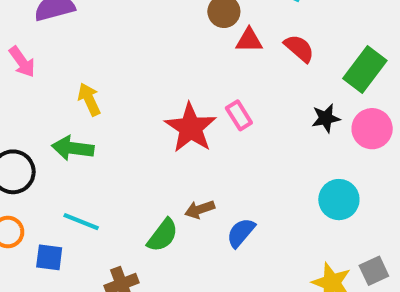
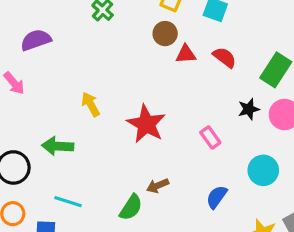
yellow arrow: (89, 99) -> (91, 104), moved
pink rectangle: (239, 115) -> (210, 138), moved
blue semicircle: (241, 233) -> (217, 197), moved

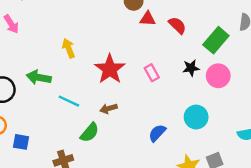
pink rectangle: (210, 138) -> (152, 73), moved
brown arrow: (158, 186) -> (109, 109), moved
cyan line: (68, 202) -> (69, 101), moved

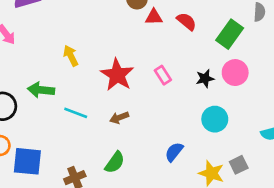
black star: (191, 68) -> (205, 79), moved
green semicircle: (90, 132) -> (115, 162), moved
blue semicircle: (157, 133) -> (174, 152), moved
blue square: (21, 142) -> (27, 161), size x1.6

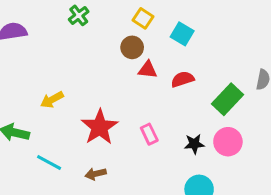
red semicircle: (187, 21) -> (183, 79), turned -65
yellow arrow: (71, 56) -> (52, 100), turned -100

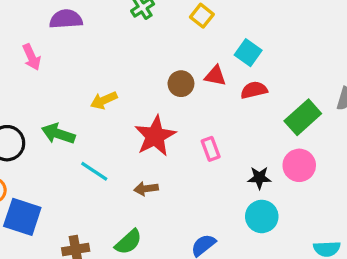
yellow square: (143, 18) -> (202, 16), moved
cyan square: (182, 34) -> (248, 53), moved
brown circle: (132, 47) -> (181, 84), moved
black star: (194, 144) -> (259, 178), moved

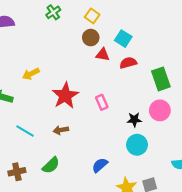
brown circle: (181, 84) -> (91, 38), moved
green rectangle: (303, 117) -> (161, 79), turned -65
cyan line: (94, 171) -> (25, 131), moved

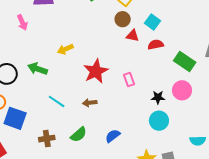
green rectangle: (161, 79) -> (185, 61), turned -40
blue semicircle: (100, 165) -> (113, 136), moved

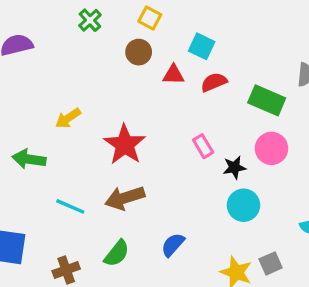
brown circle: (123, 19) -> (139, 52), moved
pink rectangle: (129, 79) -> (203, 146), moved
brown arrow: (90, 103) -> (125, 198), size x1.6

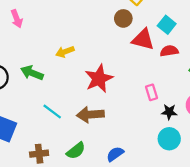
red triangle: (173, 75) -> (143, 39), size x1.5

